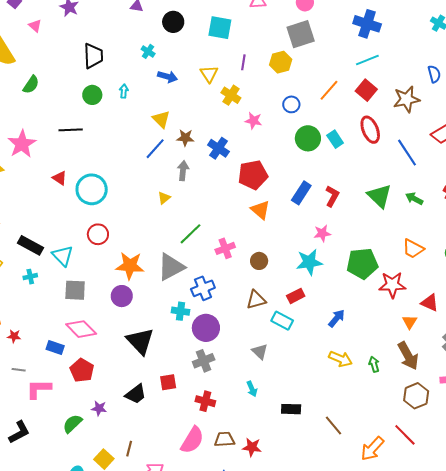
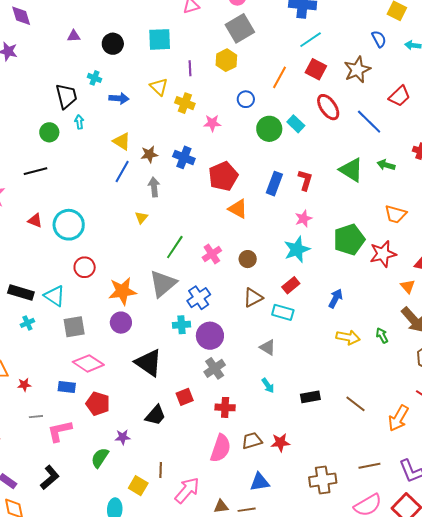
black trapezoid: (93, 56) -> (66, 96), moved

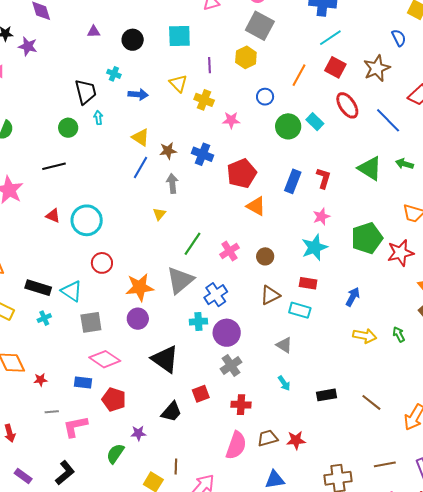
gray square: (240, 28) -> (260, 26), turned -32
red rectangle: (291, 285) -> (308, 283), turned 48

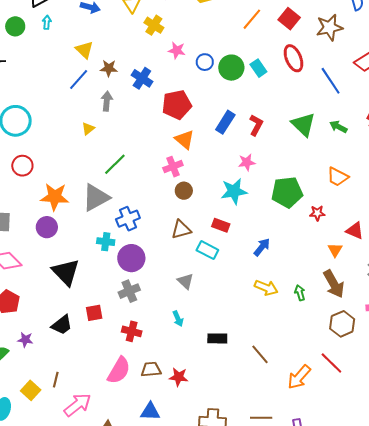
blue circle: (265, 97) -> (205, 62), moved
pink cross: (229, 251) -> (173, 167), moved
red star: (400, 253) -> (317, 213), size x0.6

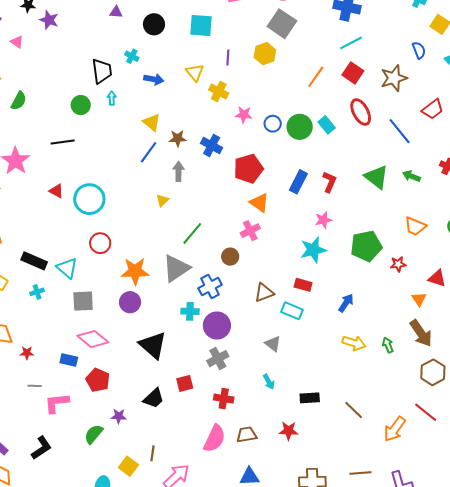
brown circle: (184, 191) -> (230, 257), moved
red star: (179, 377) -> (289, 431), moved

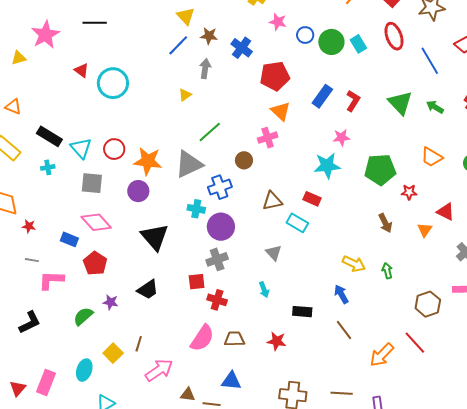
red circle: (100, 243) -> (114, 149), moved
blue arrow: (346, 303) -> (341, 294), moved, turned -72
brown arrow: (421, 333) -> (385, 223), moved, size x0.7
red square: (185, 383) -> (197, 282), moved

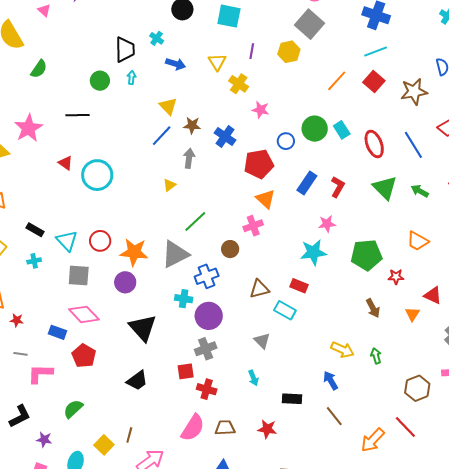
blue circle: (305, 35) -> (286, 141), moved
red ellipse: (394, 36) -> (374, 144), moved
black rectangle: (49, 136) -> (35, 230), size x0.7
purple star: (111, 302) -> (44, 439), moved

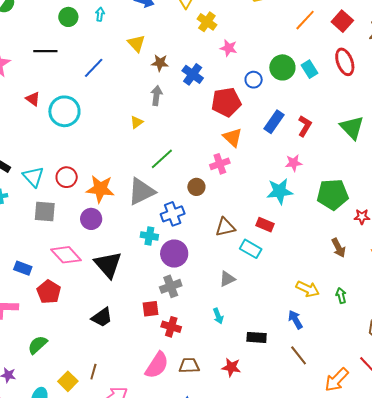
blue line: (162, 136) -> (94, 68), moved
red ellipse: (374, 144) -> (345, 62), moved
pink diamond: (84, 314) -> (66, 255), moved
gray triangle: (262, 341) -> (227, 279), turned 48

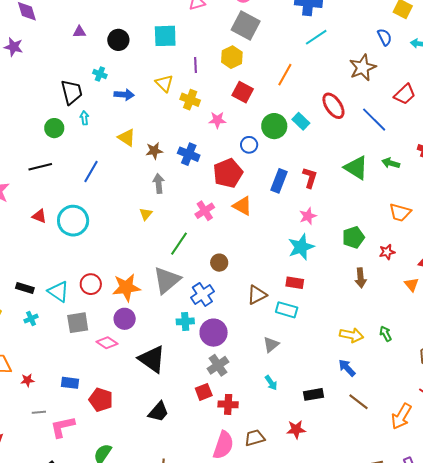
red square: (342, 21) -> (243, 92), moved
pink cross: (220, 164) -> (205, 211), moved
green pentagon: (333, 194) -> (353, 237), size x0.7
brown arrow: (339, 248) -> (361, 278), moved, turned 36
pink diamond: (66, 255) -> (107, 343), moved, size x0.7

